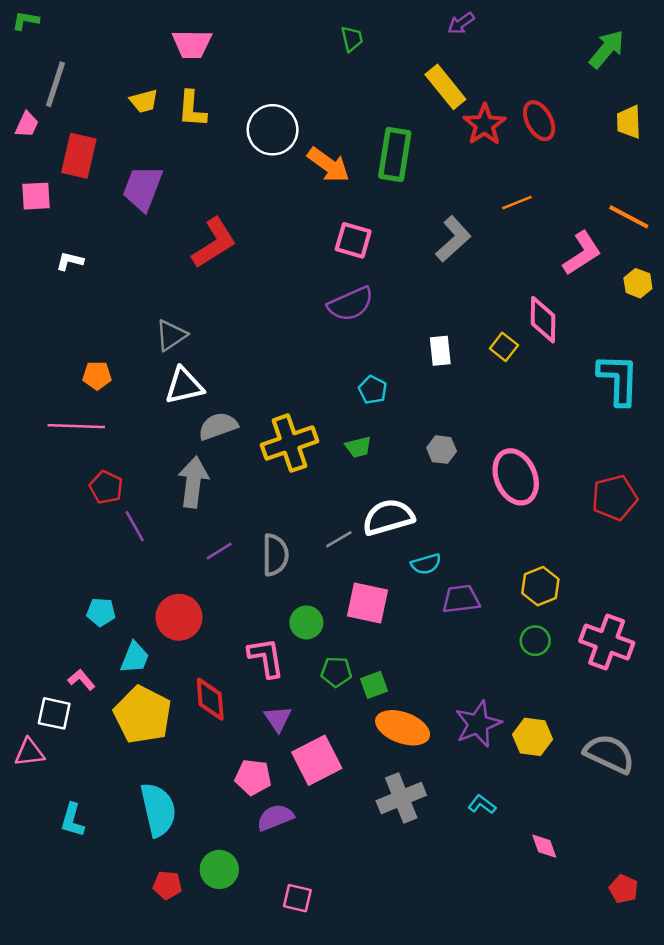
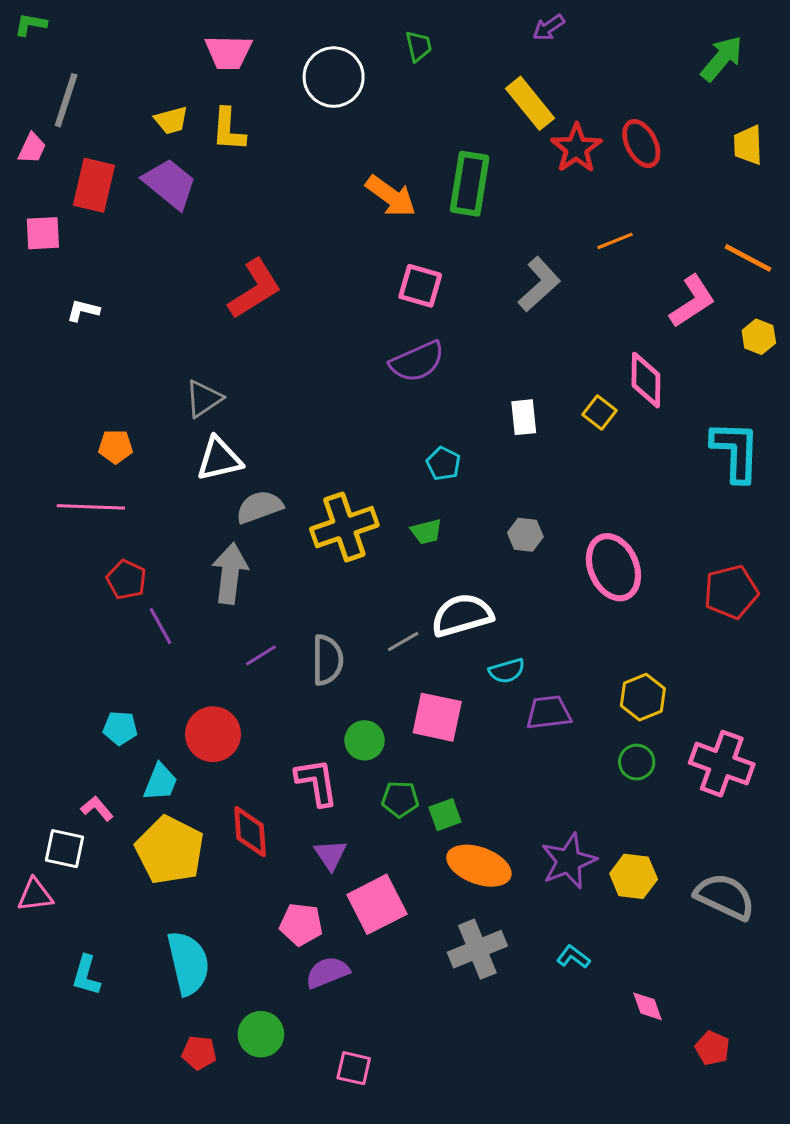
white circle: (273, 130) -> (334, 77), moved
purple trapezoid: (143, 188) -> (170, 184), moved, turned 108
red pentagon: (624, 889) -> (712, 1048), moved

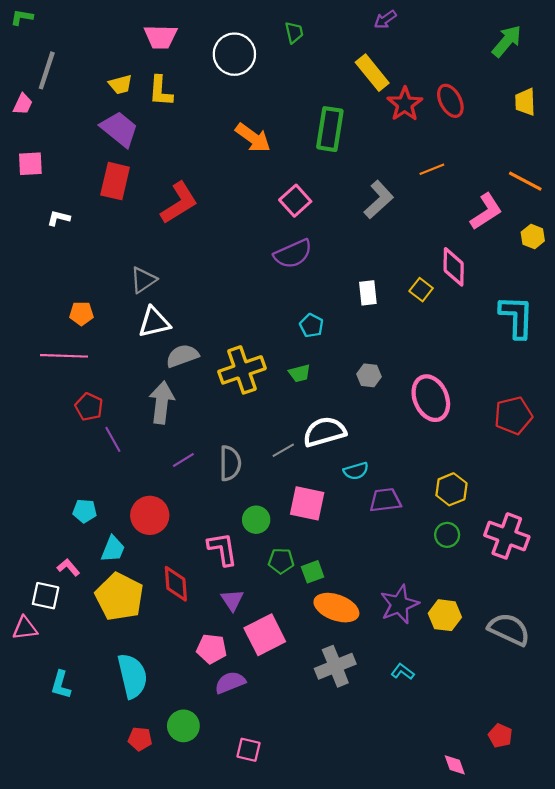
red rectangle: (94, 185) -> (115, 181), moved
orange arrow: (391, 196) -> (253, 138), moved
pink square: (420, 286) -> (295, 201), turned 32
pink diamond: (647, 1006) -> (455, 765), moved

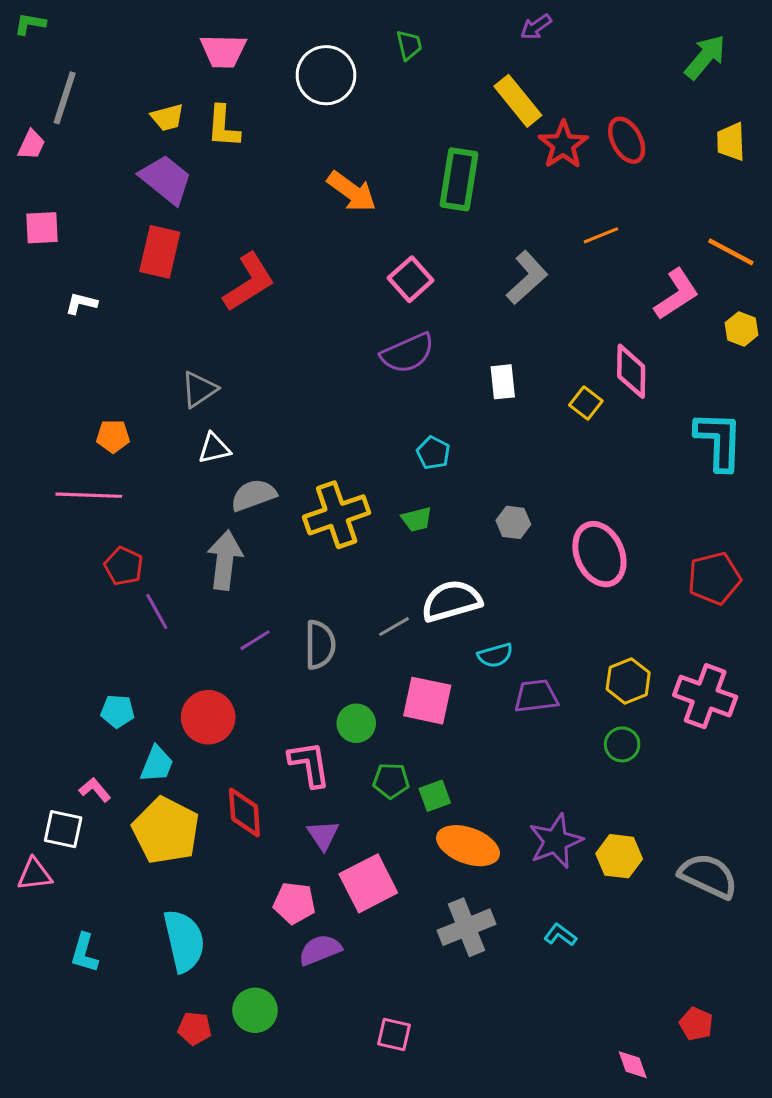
white rectangle: (368, 293) -> (503, 382), moved
white triangle: (154, 322) -> (214, 448), size x0.7
pink cross: (507, 536) -> (705, 696), moved
pink square: (249, 750) -> (394, 1034), moved

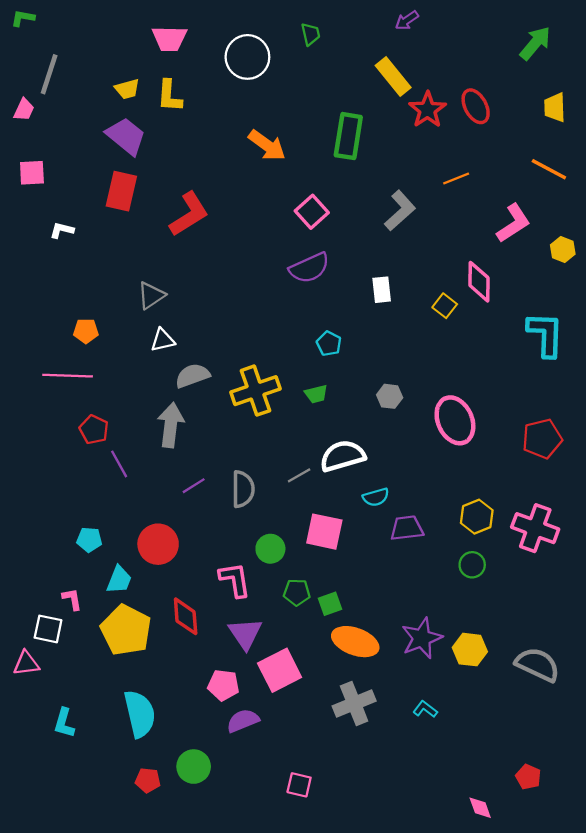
orange line: (731, 252) -> (549, 169), moved
pink L-shape: (95, 790) -> (72, 599), turned 30
purple triangle: (323, 835) -> (245, 634), size x1.4

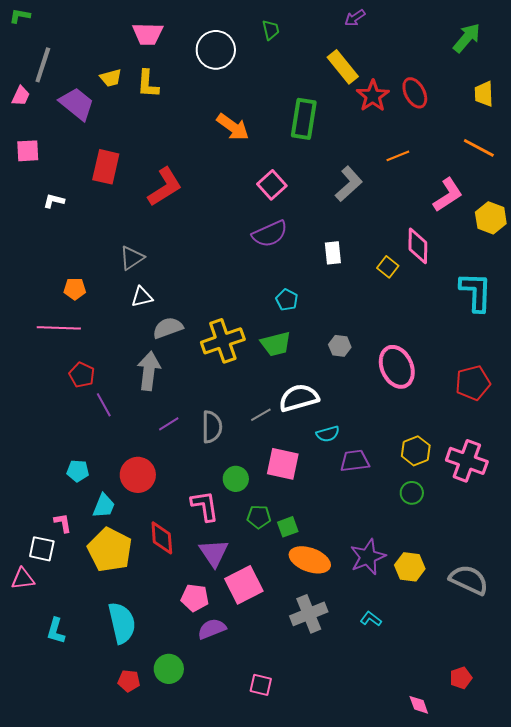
purple trapezoid: (126, 136) -> (77, 104), moved
yellow hexagon: (563, 250) -> (491, 218), size x1.4
green trapezoid: (316, 394) -> (276, 344), size x1.5
red pentagon: (528, 777) -> (461, 678), turned 30

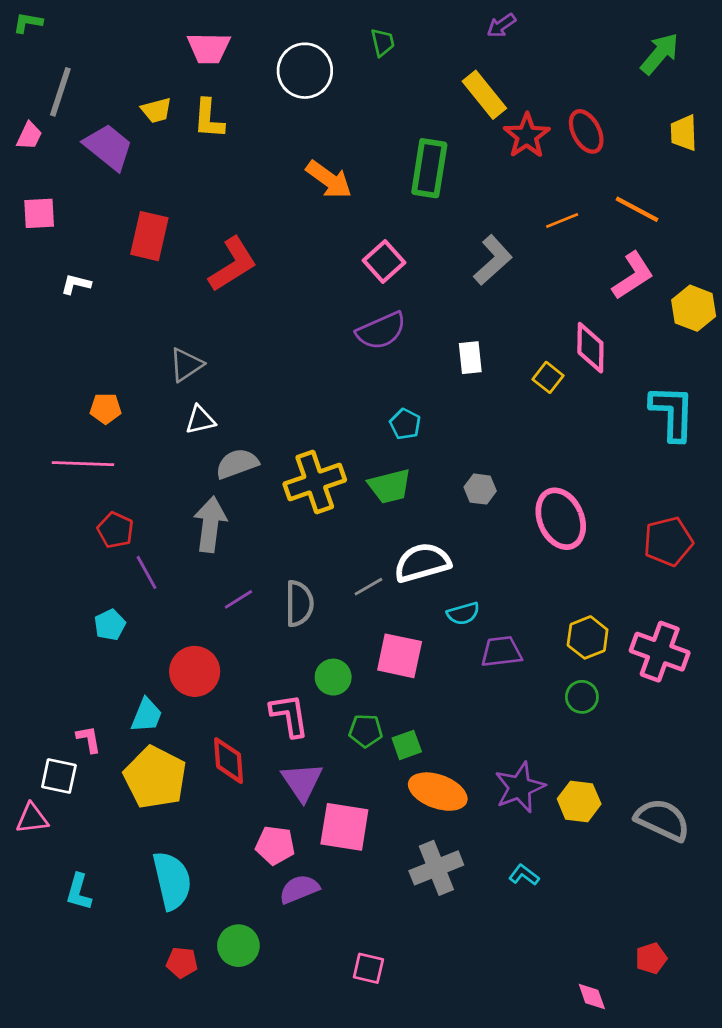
orange line: (479, 148) -> (637, 209), moved
cyan pentagon: (78, 471) -> (110, 625), moved, turned -30
pink square: (244, 585) -> (344, 827), turned 36

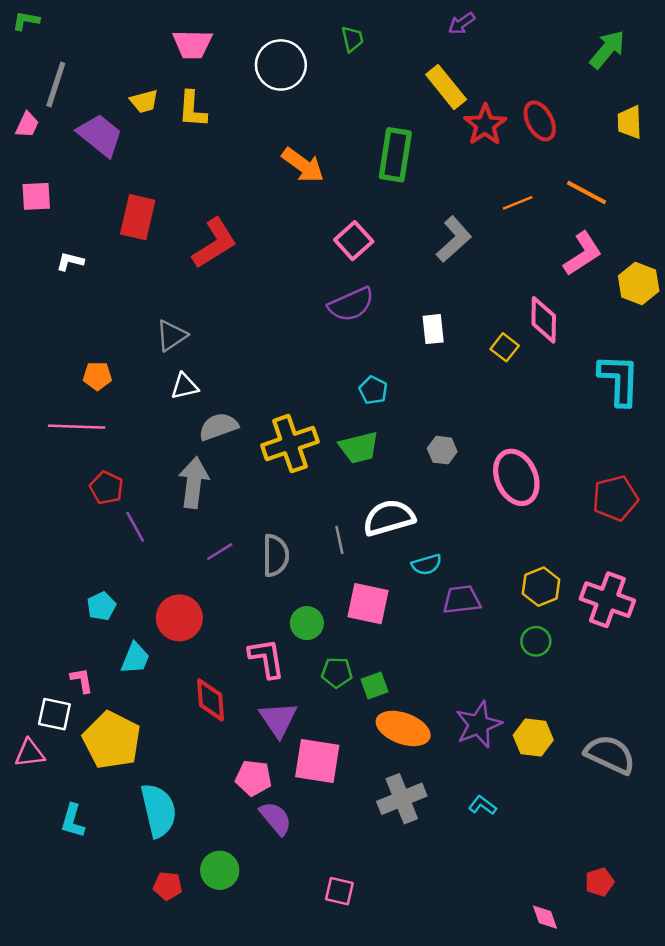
gray line: (368, 587) -> (339, 540), turned -72
cyan pentagon: (110, 625) -> (101, 606), moved
yellow pentagon: (155, 777) -> (112, 740), moved
purple semicircle: (299, 889) -> (276, 818), turned 72

